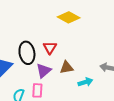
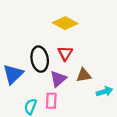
yellow diamond: (69, 17) -> (65, 23), moved

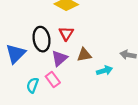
pink rectangle: (51, 101) -> (53, 80), turned -40

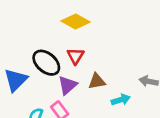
black ellipse: (42, 39) -> (46, 63), turned -40

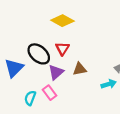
cyan arrow: (121, 100) -> (109, 84), moved

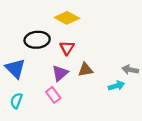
black ellipse: (39, 54) -> (37, 40), moved, turned -45
blue triangle: (14, 68) -> (15, 68), turned -30
cyan semicircle: (30, 98) -> (16, 101), moved

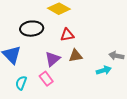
red triangle: (67, 48) -> (67, 35), moved, turned 48
cyan semicircle: (16, 101) -> (21, 83), moved

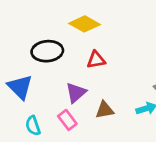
brown triangle: (76, 56) -> (105, 110), moved
cyan semicircle: (21, 83) -> (33, 126), turned -40

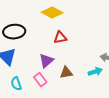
black ellipse: (47, 51) -> (14, 32), moved

